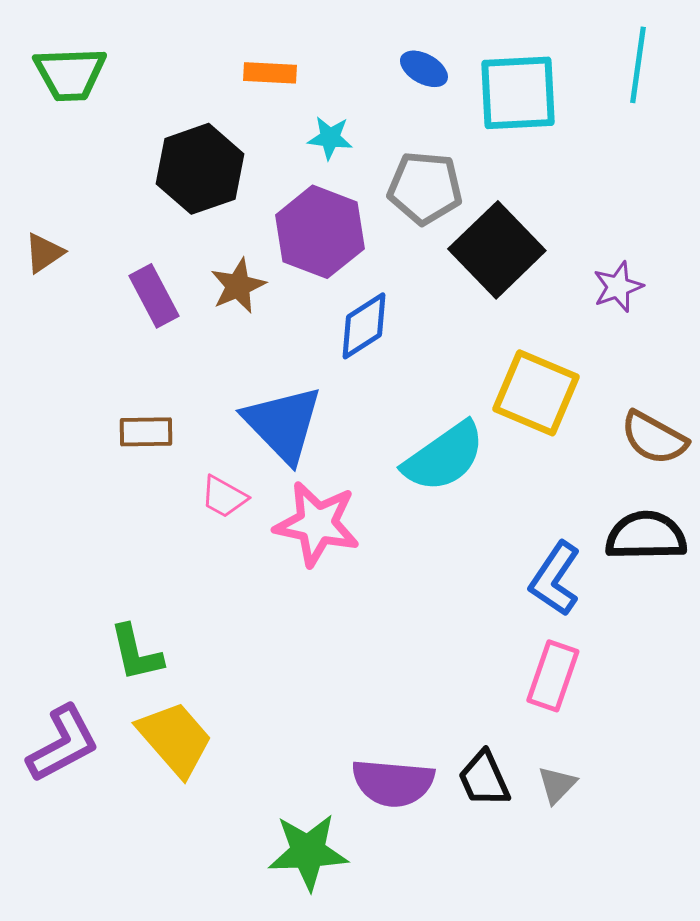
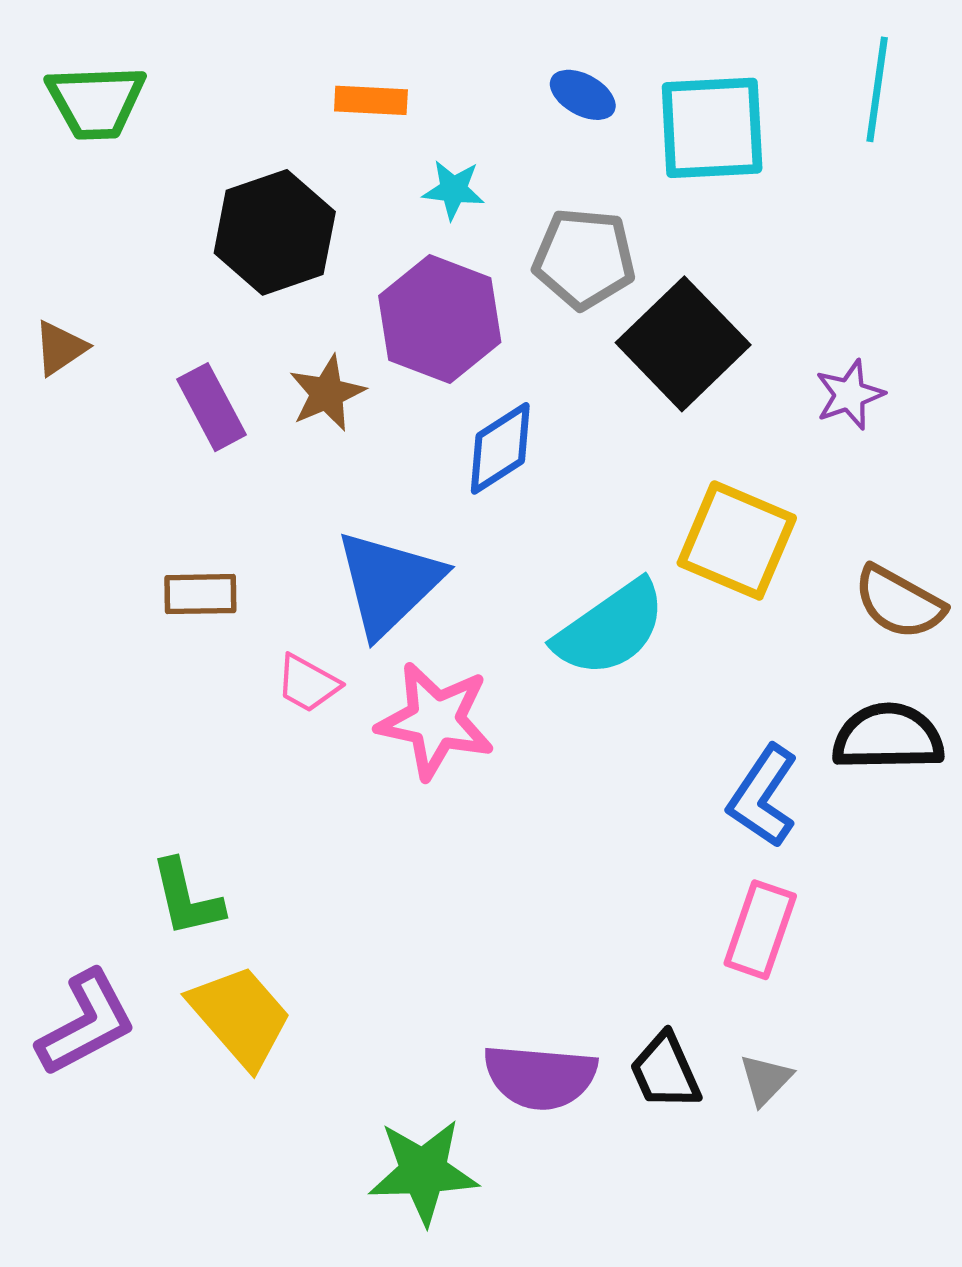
blue triangle: (283, 424) -> (389, 583), turned 30

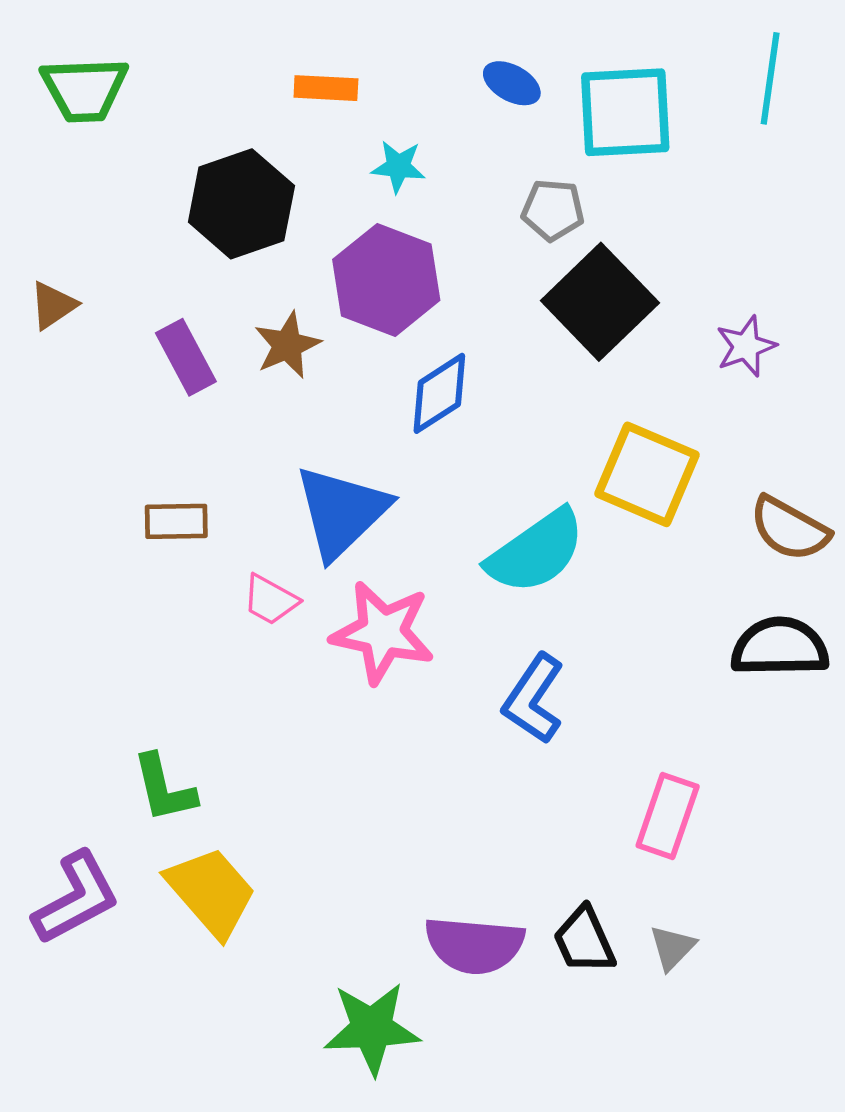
gray pentagon: (584, 259) -> (553, 210), moved, size x0.7
blue L-shape: (763, 796) -> (534, 699), moved

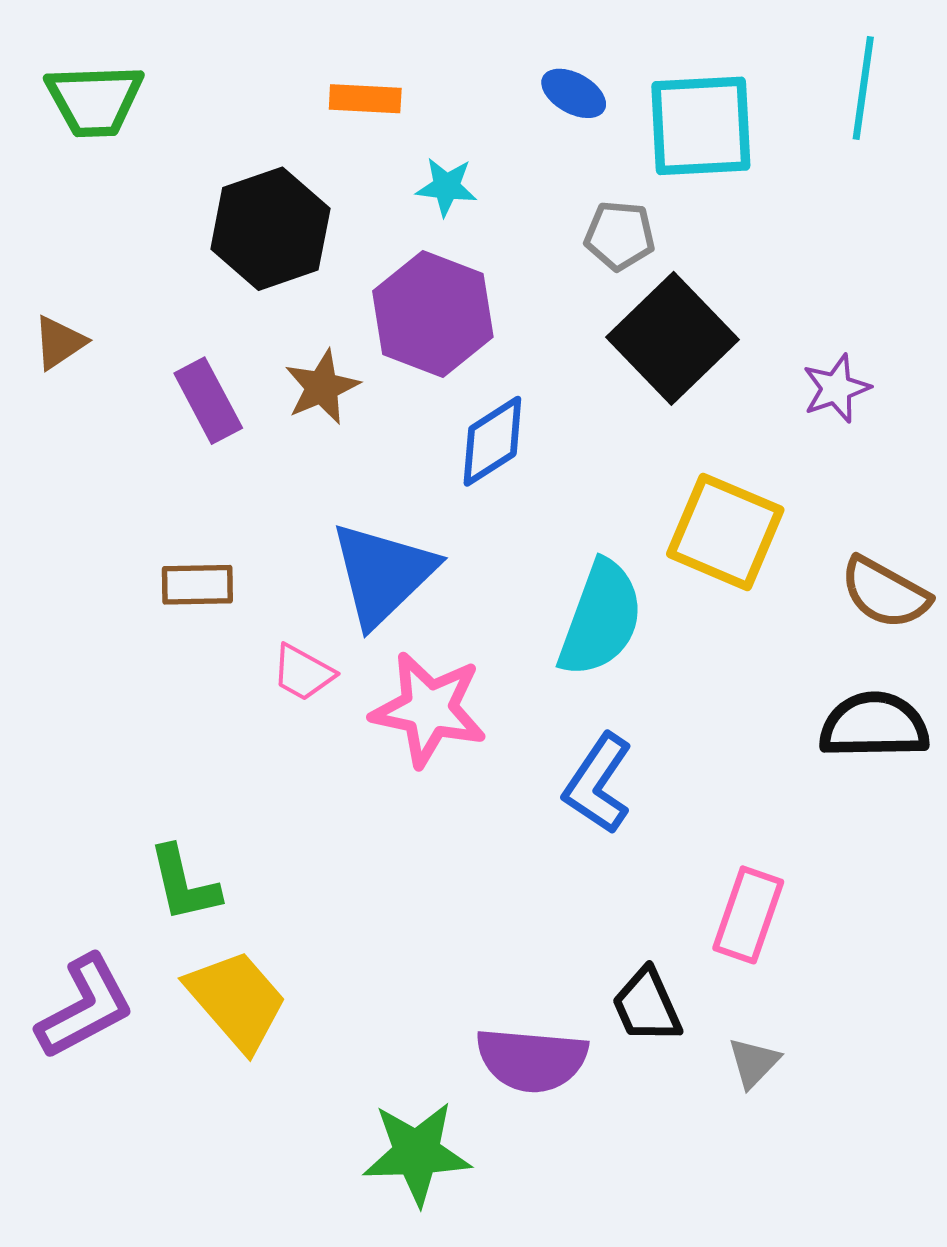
cyan semicircle: (536, 552) -> (601, 619), turned -35
black trapezoid: (584, 940) -> (647, 1006), moved

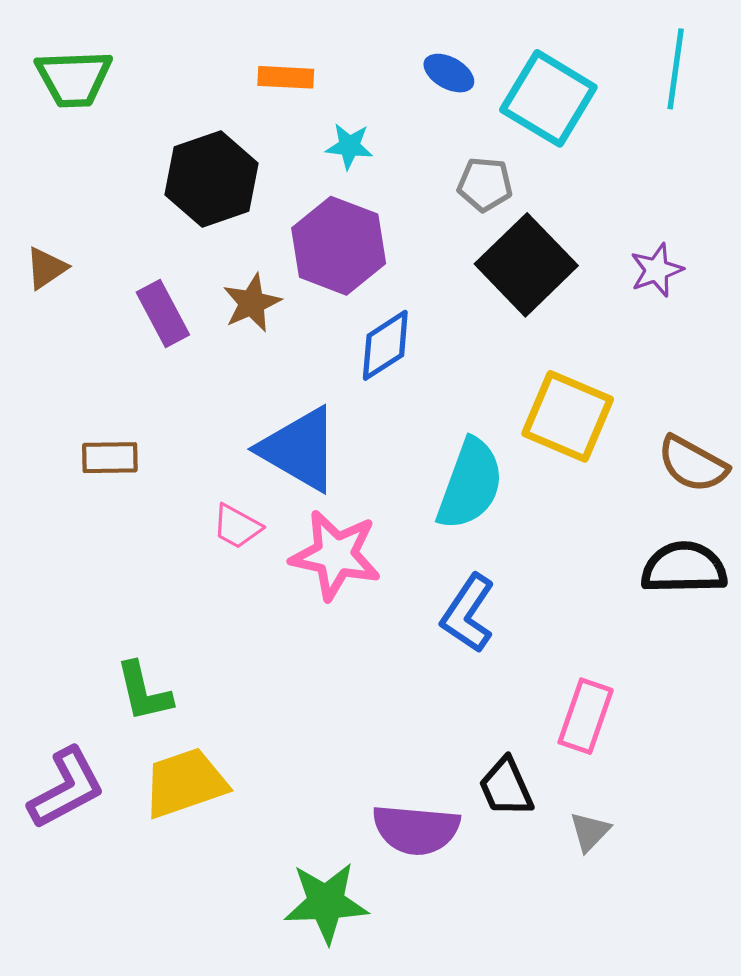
cyan square: (701, 126) -> (548, 98), turned 34
purple star: (836, 388) -> (657, 270), moved
blue triangle: (383, 574) -> (300, 449), turned -46
brown rectangle: (197, 585) -> (110, 458), moved
yellow trapezoid: (237, 1000) -> (185, 783), turned -68

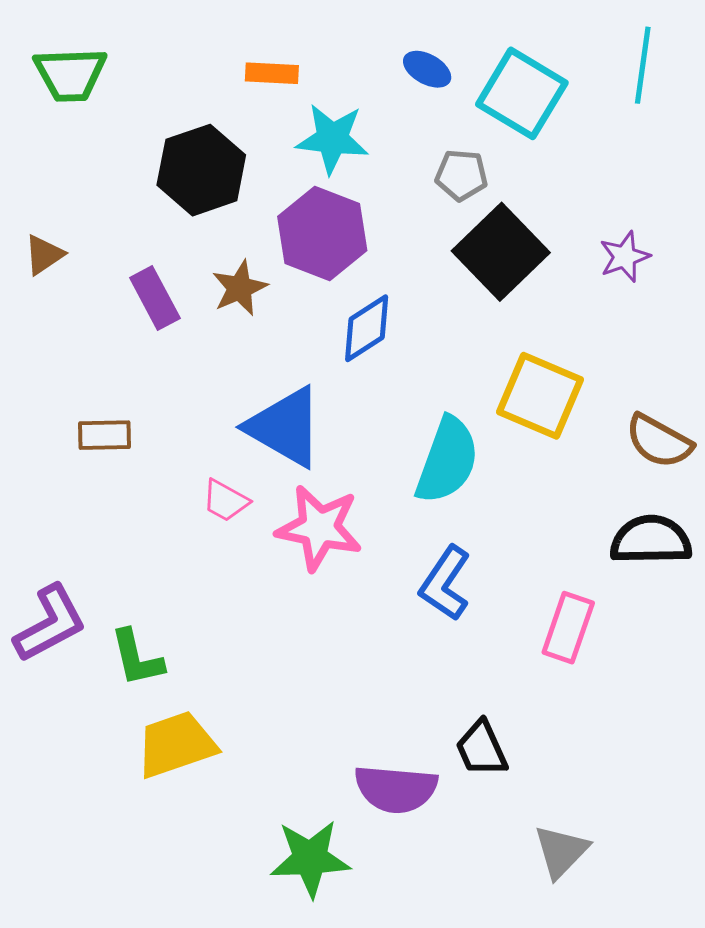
cyan star: (349, 146) -> (332, 139), size x1.6
pink rectangle: (586, 716) -> (568, 628), moved
purple L-shape: (66, 788) -> (50, 624), moved
gray triangle: (590, 832) -> (561, 851), moved, size x1.4

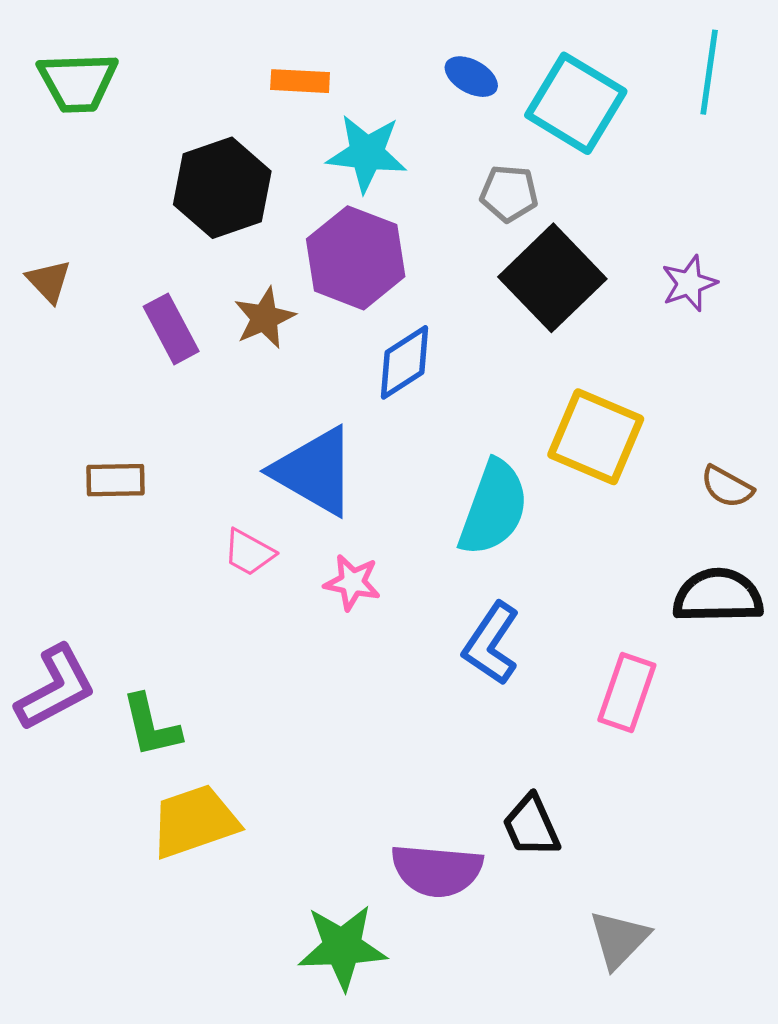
brown triangle: (44, 255) -> (49, 281), turned -39
brown semicircle: (659, 441) -> (727, 487), size x0.7
pink star: (319, 528) -> (352, 582), size x0.6

